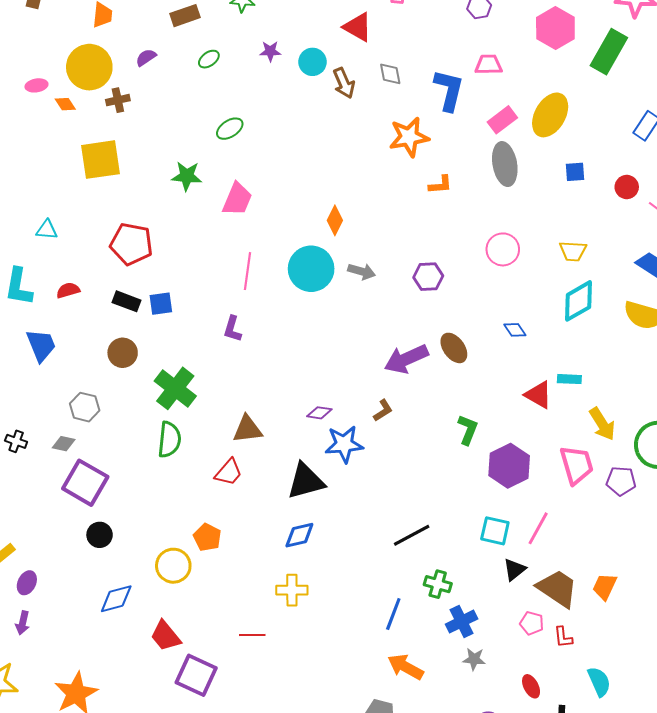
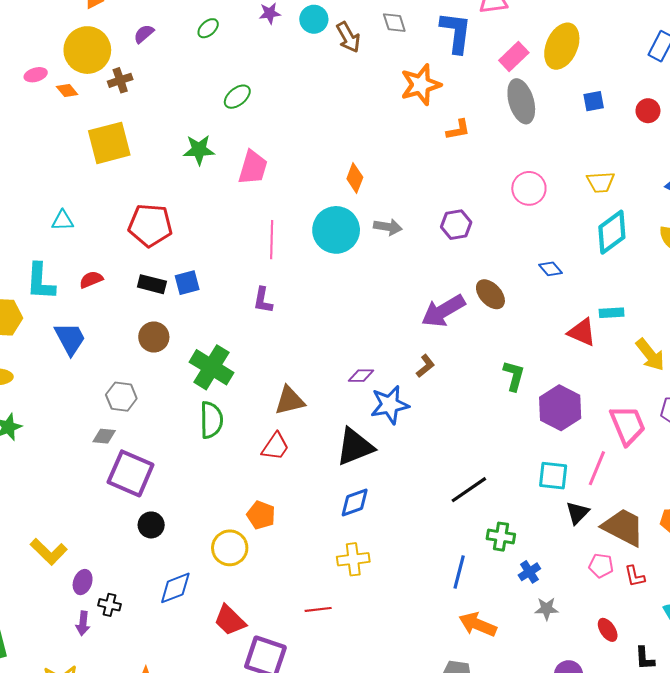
black cross: (16, 441) -> (110, 605), moved
pink trapezoid: (577, 465) -> (628, 425), moved
blue cross: (462, 621) -> (529, 572), size x0.7

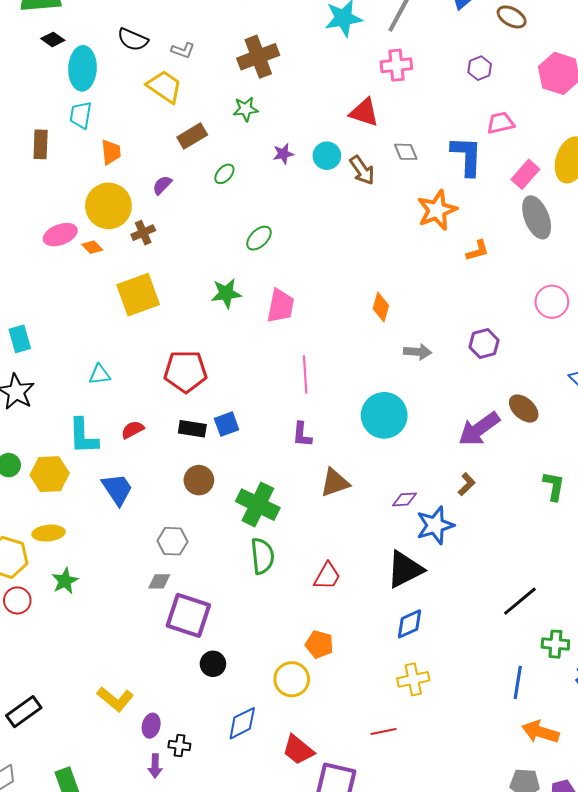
pink ellipse: (36, 75) -> (60, 235), size x1.5
cyan circle: (336, 230) -> (384, 415), moved
brown triangle: (290, 401) -> (335, 483), moved

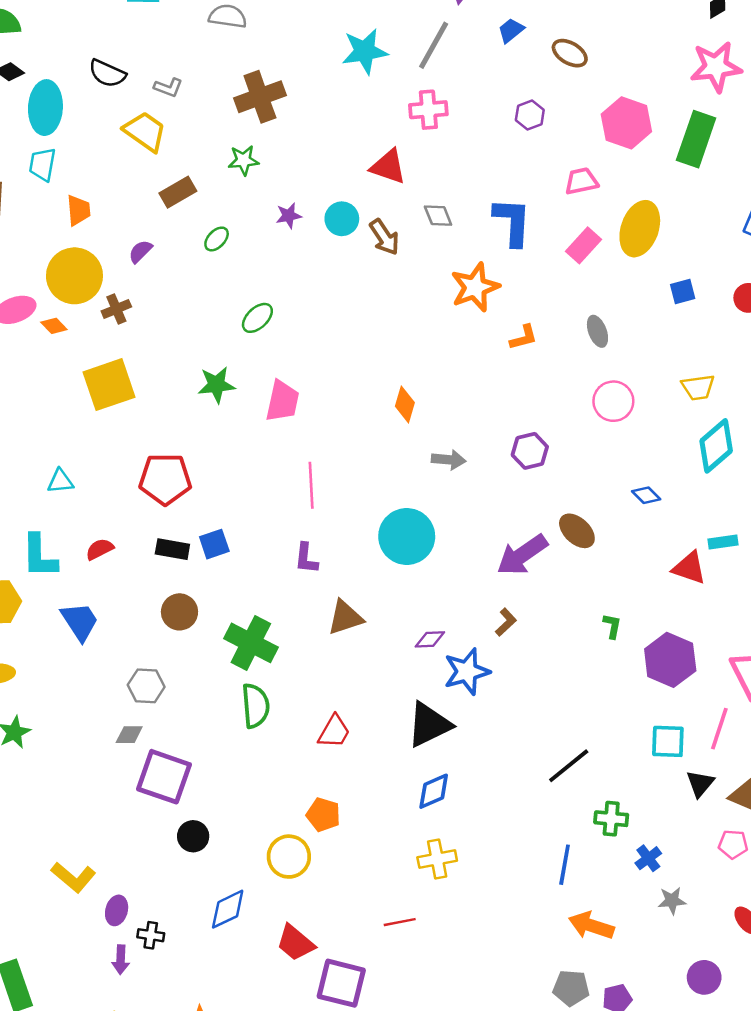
pink trapezoid: (501, 123) -> (581, 181), moved
gray ellipse: (537, 217) -> (597, 331), moved, size x0.6
green L-shape: (554, 486) -> (612, 626), size x0.7

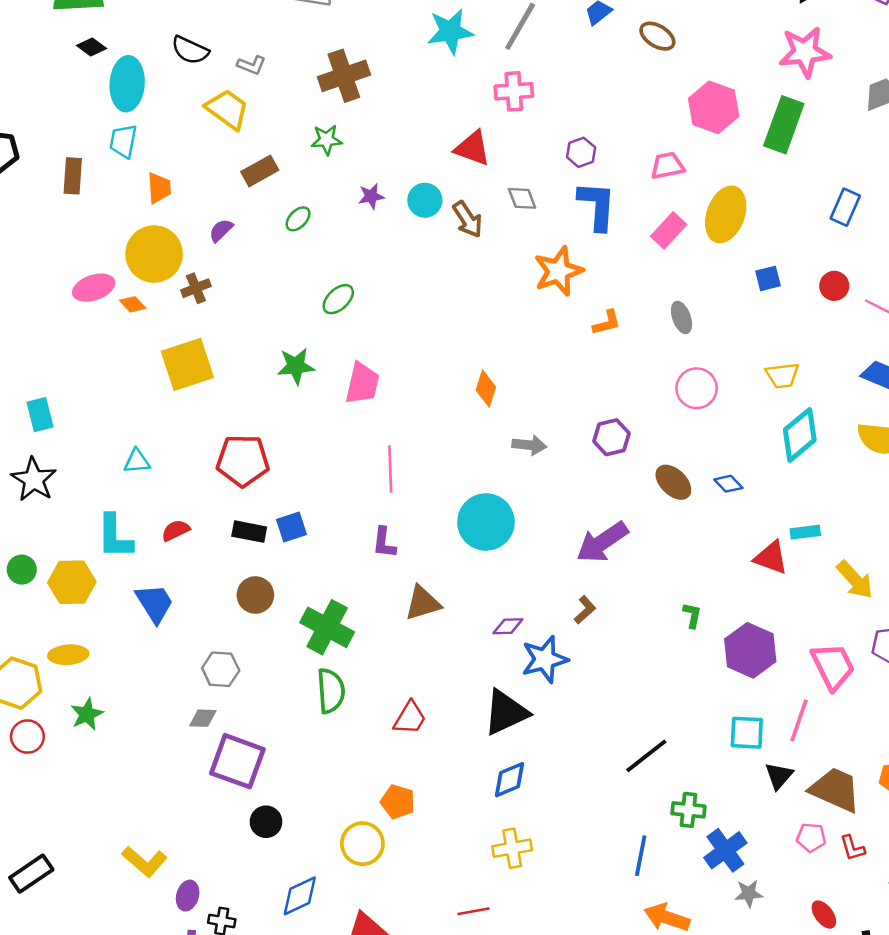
purple hexagon: (530, 115) -> (581, 152), moved
brown ellipse: (577, 531) -> (673, 482), moved
blue cross: (648, 858) -> (725, 850), size x1.6

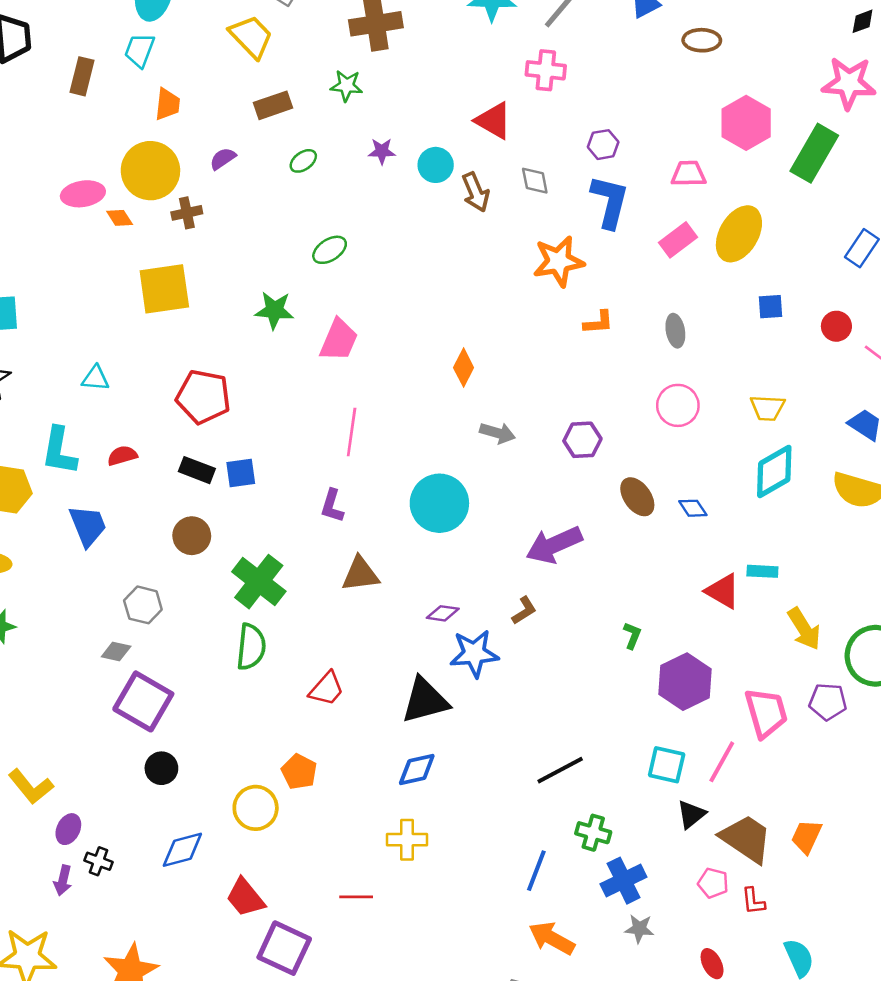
brown ellipse: (657, 36) -> (702, 40), turned -40

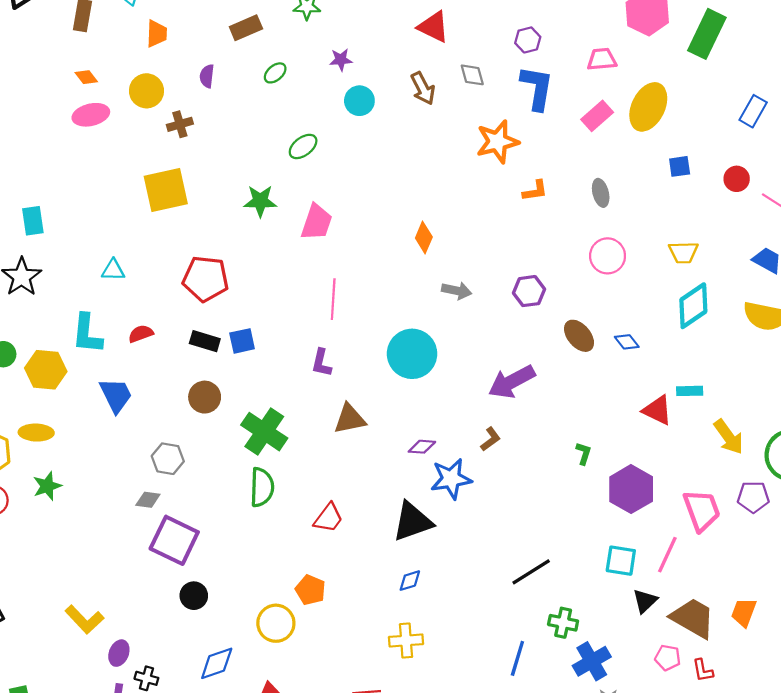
purple semicircle: (223, 159) -> (207, 76), turned -45
cyan circle: (436, 165) -> (359, 101), moved
yellow circle: (150, 171) -> (146, 91), size x0.7
orange diamond: (120, 218) -> (86, 77), moved
blue diamond: (417, 770) -> (410, 581), size x0.7

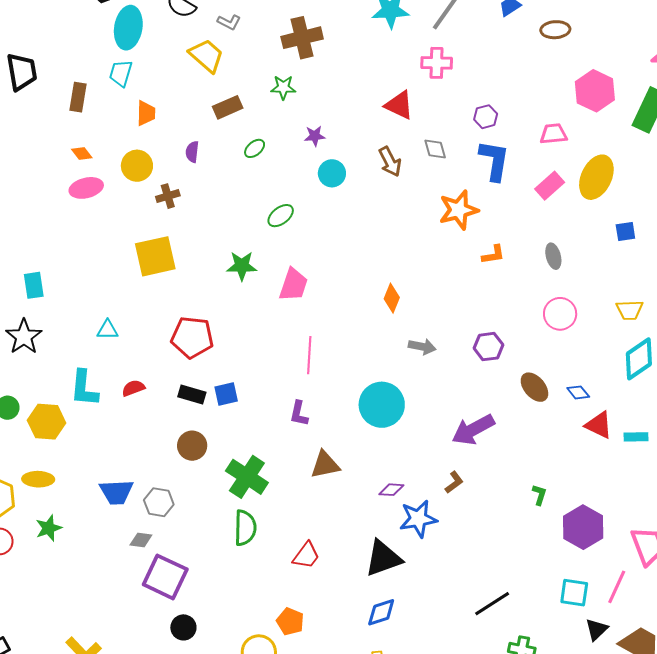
blue trapezoid: (116, 395) -> (116, 492), moved, turned 114
red triangle: (657, 410) -> (599, 425), moved
blue diamond: (410, 581) -> (381, 612), size x1.4

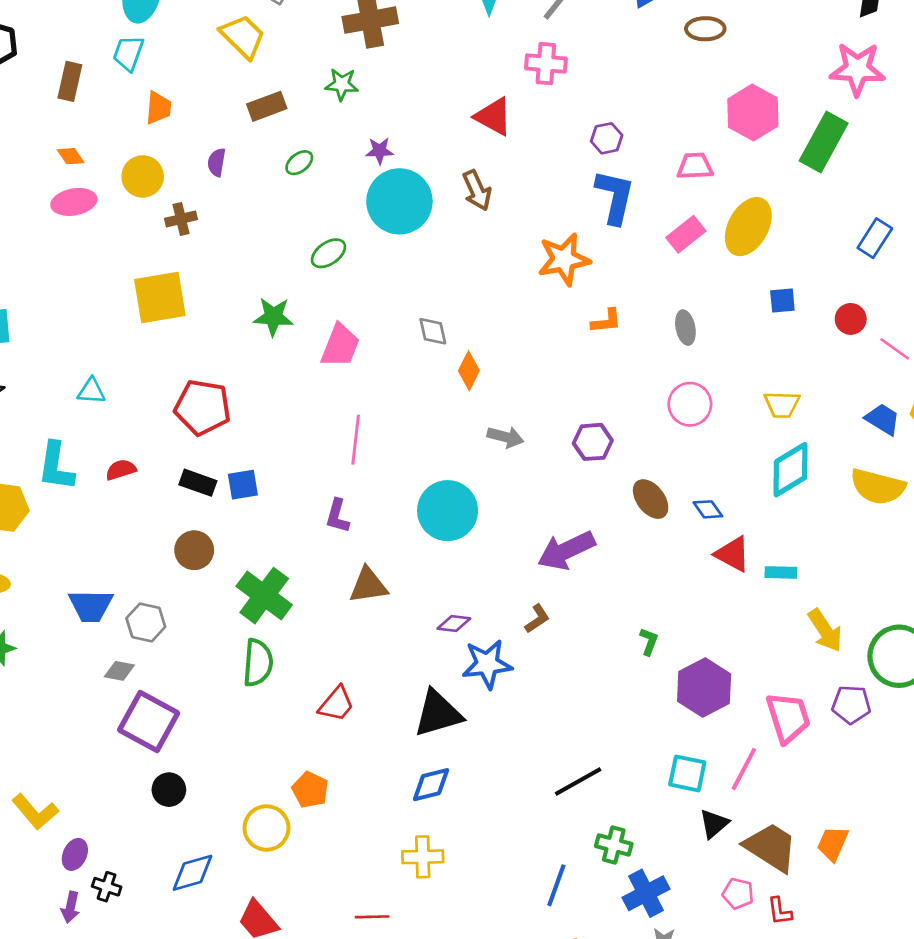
gray diamond: (435, 149) -> (433, 331), moved
cyan circle: (332, 173) -> (399, 201), size x1.8

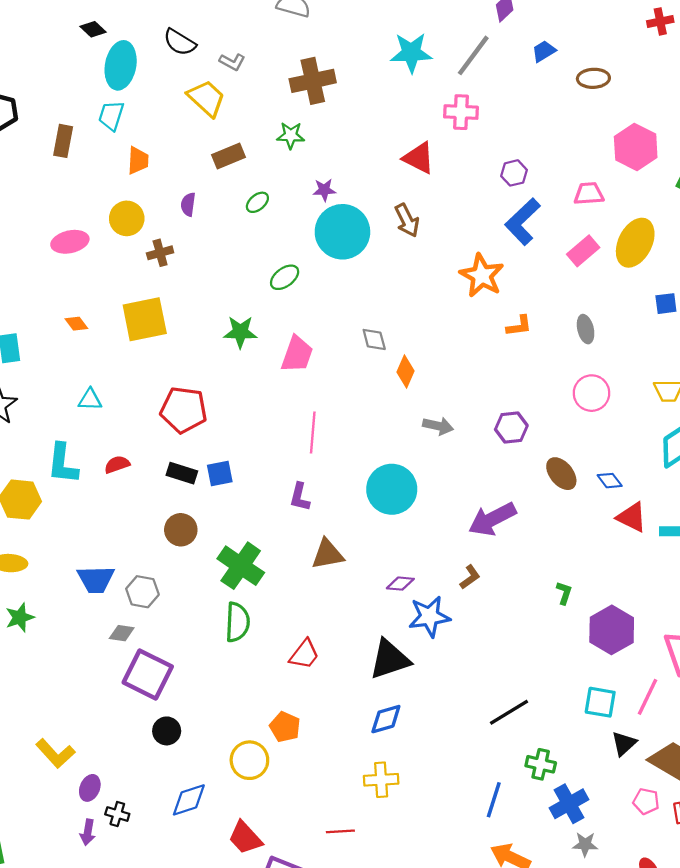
orange diamond: (71, 156) -> (76, 324), moved
blue L-shape: (615, 197) -> (523, 222), turned -144
orange star: (564, 259) -> (482, 275), turned -30

